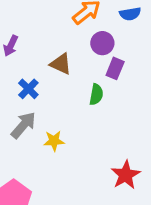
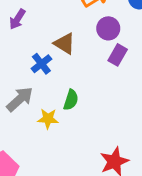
blue cross: (28, 89) -> (41, 64), moved
green semicircle: (96, 94) -> (71, 100), moved

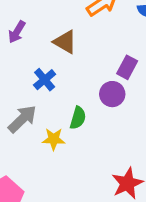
purple circle: (108, 28) -> (112, 94), moved
brown triangle: (65, 44) -> (65, 42), moved

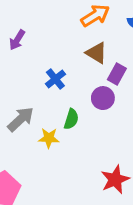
brown triangle: (65, 42) -> (96, 53), moved
blue cross: (45, 80) -> (55, 79), moved

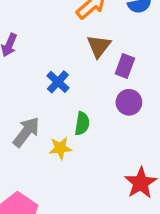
brown triangle: (96, 53) -> (99, 46), turned 45
purple circle: (103, 98) -> (129, 102), moved

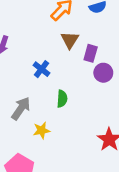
purple circle: (129, 102) -> (103, 73), moved
yellow star: (60, 148) -> (42, 130), moved

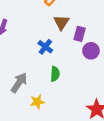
blue cross: (41, 69) -> (45, 47), moved

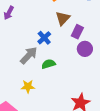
green semicircle: (55, 74) -> (48, 64), turned -120
gray arrow: (19, 83) -> (29, 55), moved

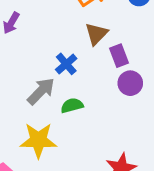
purple rectangle: (77, 32) -> (119, 56), turned -48
yellow star: (28, 86) -> (38, 140), size x1.6

